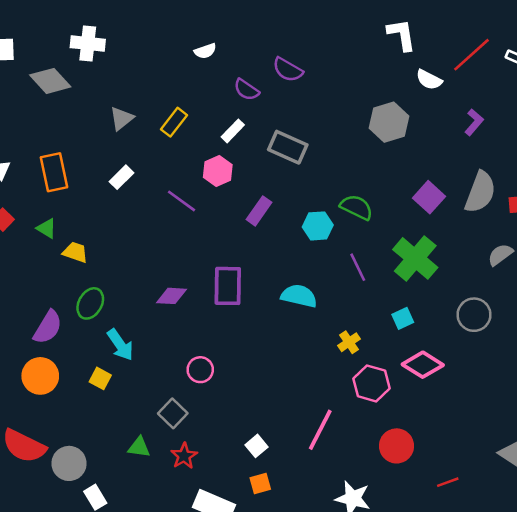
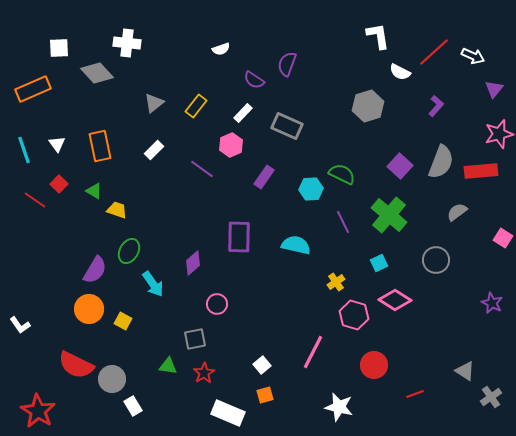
purple semicircle: (288, 70) -> (287, 64), turned 80
purple diamond: (171, 296) -> (193, 263), moved, turned -45
yellow square: (100, 378) -> (123, 321), moved
gray square: (173, 413) -> (195, 339), turned 35

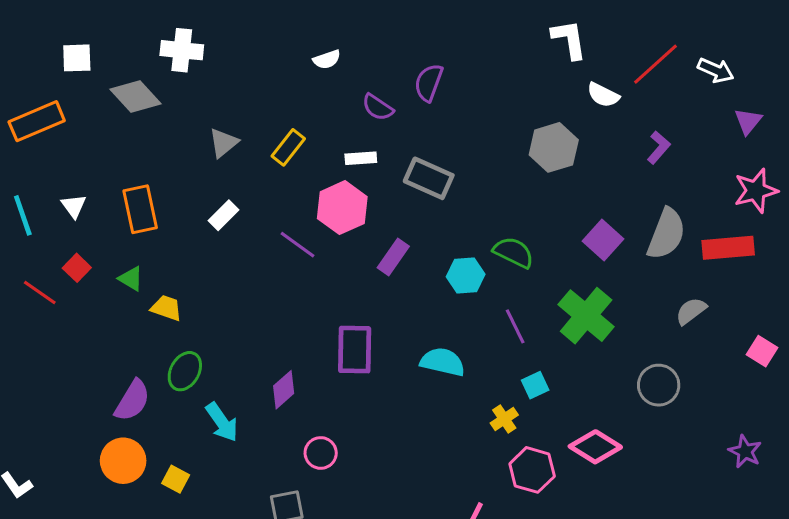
white rectangle: (243, 113) -> (361, 158), turned 42
pink hexagon: (231, 145) -> (342, 208), size x1.4
cyan square: (379, 263) -> (535, 385), moved

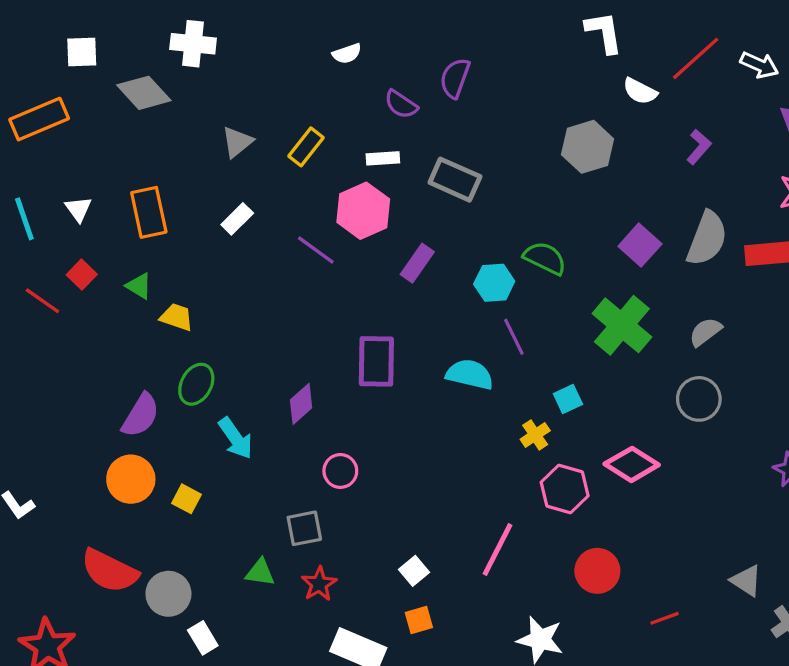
gray semicircle: (691, 311) -> (705, 332), moved
purple line: (515, 326) -> (514, 337), moved

